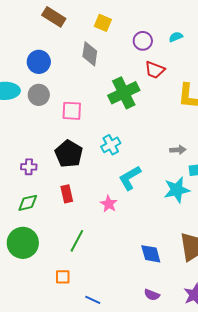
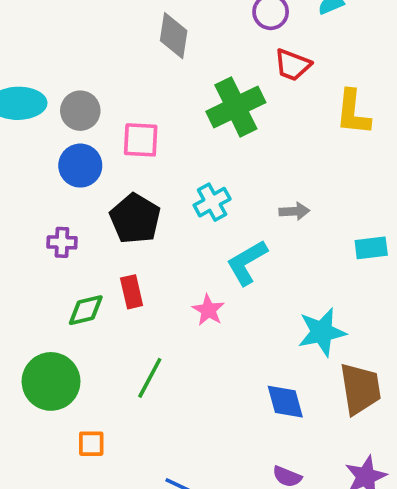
blue circle: (39, 62) -> (80, 166), moved
gray arrow: (178, 150) -> (294, 211), moved
cyan star: (177, 190) -> (322, 332), moved
green diamond: (28, 203) -> (86, 310), moved
orange square: (63, 277) -> (91, 444), moved

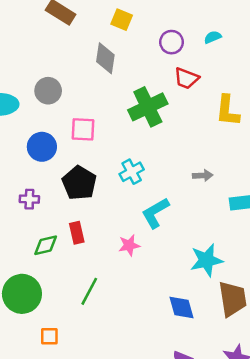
gray circle: (80, 111) -> (48, 91), moved
gray arrow: (294, 211) -> (203, 175), moved
pink star: (208, 310) -> (129, 245), turned 30

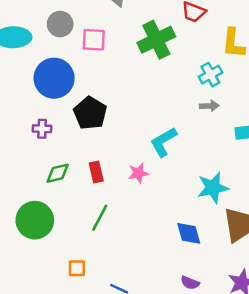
pink square: (83, 129) -> (94, 40), moved
blue circle: (42, 147) -> (54, 78), size x1.4
cyan cross: (132, 172) -> (210, 75), moved
red rectangle: (77, 233) -> (96, 172), moved
orange square: (49, 336) -> (77, 268), moved

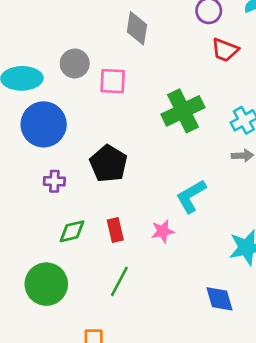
green cross: (156, 40) -> (183, 111), moved
blue circle: (54, 78) -> (44, 124), moved

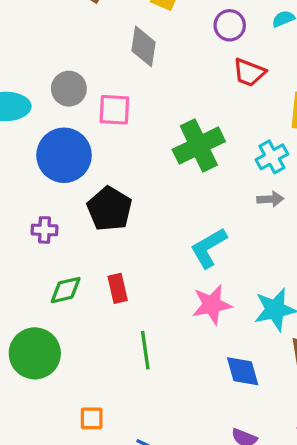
blue circle: (44, 124) -> (64, 155), moved
pink star: (163, 231) -> (212, 305), moved, size x1.4
green line: (119, 281) -> (145, 350), moved, turned -36

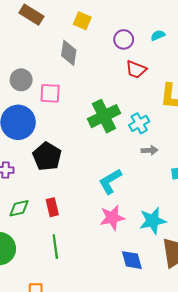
cyan cross: (272, 157) -> (139, 123), moved
green line: (145, 350) -> (55, 247), moved

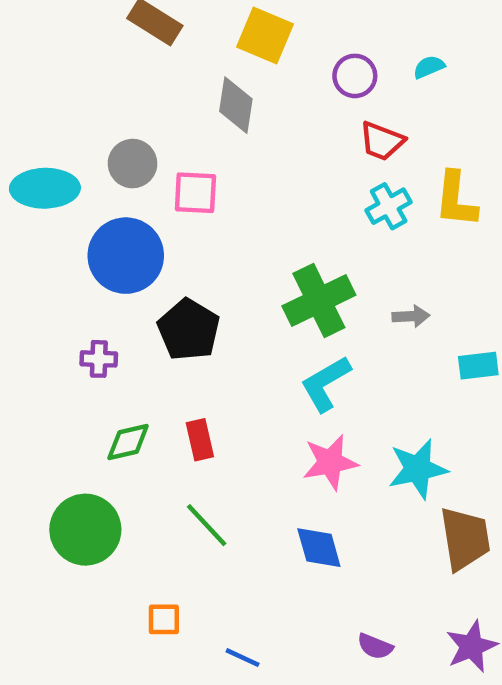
yellow square: (82, 21) -> (265, 36), size x1.4
green cross: (104, 116) -> (319, 301), moved
cyan cross: (139, 123) -> (389, 206), moved
green line: (55, 247) -> (207, 525), turned -35
blue diamond: (132, 260) -> (319, 548), moved

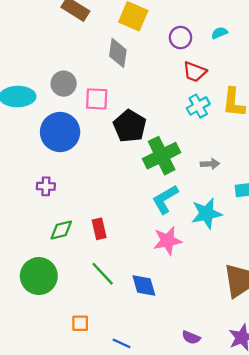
black pentagon: (189, 330) -> (130, 126), moved
cyan star: (418, 469) -> (206, 213), moved
blue diamond: (319, 548) -> (144, 285), moved

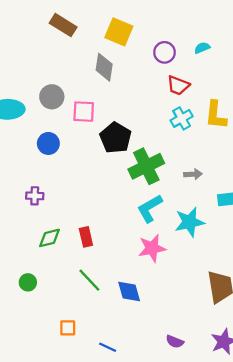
blue circle: (60, 132) -> (48, 143), size x0.6
green circle: (39, 276) -> (28, 282), size x0.5

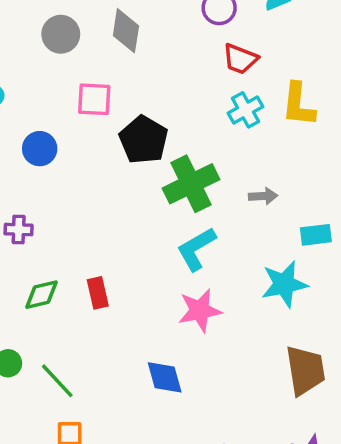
gray circle: (52, 97) -> (61, 34), moved
cyan star: (190, 222) -> (284, 284), moved
green line: (89, 280) -> (57, 381), moved

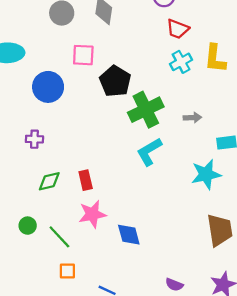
blue circle: (40, 149) -> (48, 87), size x1.4
pink star: (200, 310) -> (92, 214), moved

